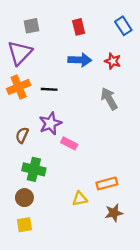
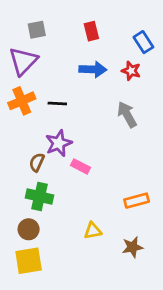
blue rectangle: (123, 26) -> (143, 42), moved
brown semicircle: (22, 135) -> (37, 162), moved
orange rectangle: (107, 183) -> (137, 201), moved
yellow square: (24, 225) -> (29, 261), size x1.5

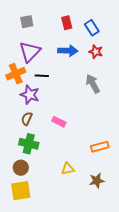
blue rectangle: (143, 42) -> (92, 28), moved
purple triangle: (23, 61) -> (30, 52), moved
purple star: (59, 143) -> (30, 95), moved, turned -30

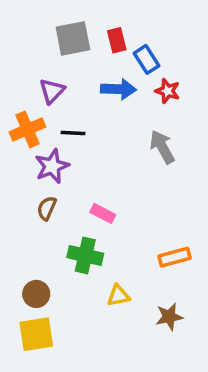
gray square: (27, 22) -> (73, 38), moved, size x1.5
blue rectangle: (92, 28) -> (146, 59), moved
purple triangle: (30, 52) -> (52, 91), size x0.7
purple star: (30, 95) -> (52, 166), turned 30
green cross: (29, 144) -> (85, 255), moved

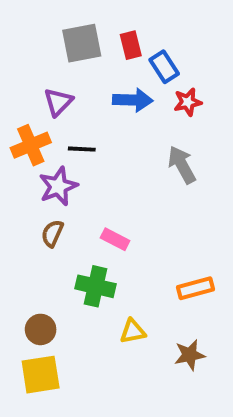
red star: (167, 91) -> (188, 102), turned -30

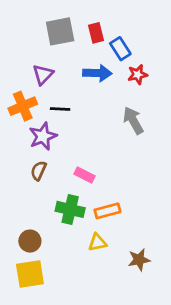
orange rectangle: (195, 288) -> (107, 211), moved

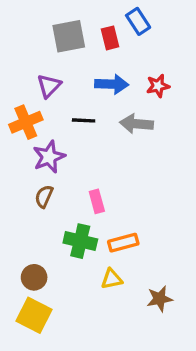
blue rectangle: (120, 49) -> (138, 21), moved
black line: (60, 109) -> (84, 120), moved
gray arrow: (133, 120) -> (136, 124), moved, turned -56
pink rectangle: (84, 175) -> (97, 201), turned 48
yellow square: (30, 274) -> (34, 315), turned 36

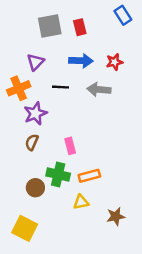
blue rectangle: (138, 21) -> (123, 15), moved
brown circle: (34, 277) -> (35, 188), moved

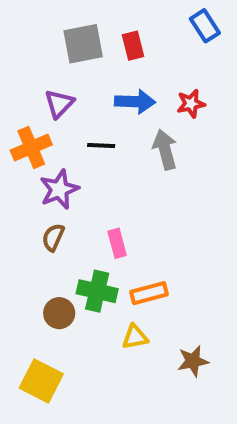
gray arrow: (99, 89) -> (165, 150), turned 70

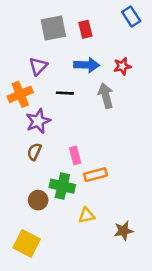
orange rectangle: (149, 293) -> (95, 175), moved

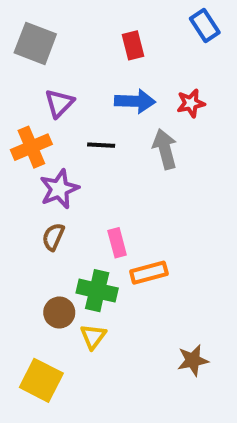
gray square: (53, 28) -> (35, 43), moved, turned 32
yellow triangle: (87, 215) -> (93, 336), moved, turned -42

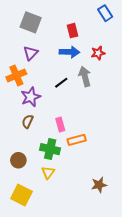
gray square: (35, 43) -> (31, 22), moved
red rectangle: (133, 45) -> (73, 31), moved
black line: (101, 145) -> (61, 83), moved, turned -40
brown circle: (59, 313) -> (18, 160), moved

